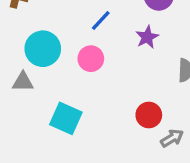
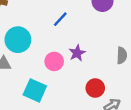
purple star: (147, 37) -> (77, 53), moved
pink circle: (91, 59) -> (54, 61), moved

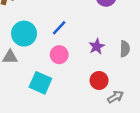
blue line: (60, 19) -> (59, 28), moved
purple star: (77, 53) -> (97, 46), moved

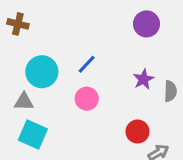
purple star: (97, 46) -> (143, 79), moved
cyan square: (40, 83) -> (33, 135), moved

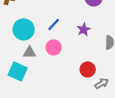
purple star: (143, 79) -> (84, 29), moved
gray triangle: (24, 102) -> (30, 52), moved

